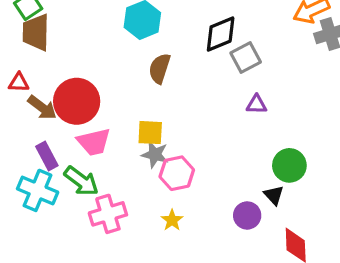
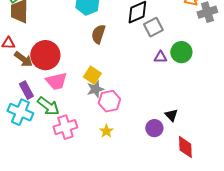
yellow square: (150, 133) -> (92, 75), turned 30
gray star: (155, 154) -> (95, 89), turned -30
green circle: (289, 165) -> (181, 52), moved

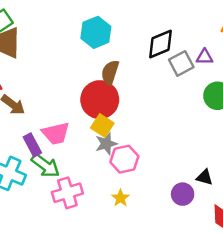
red circle: (45, 55) -> (100, 100), moved
purple triangle: (160, 57) -> (205, 57), moved
purple rectangle: (26, 90) -> (32, 145), moved
black triangle: (171, 115) -> (205, 177), turned -32

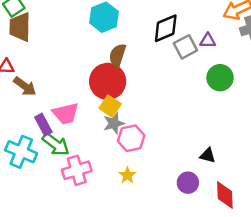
purple circle: (183, 194) -> (188, 183), moved

